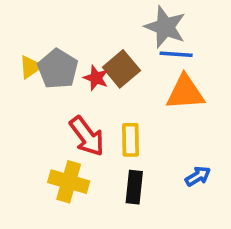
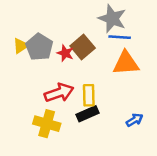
red arrow: (87, 136) -> (59, 93), turned -72
black rectangle: (134, 187) -> (88, 114), moved, turned 60

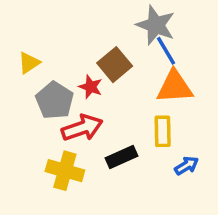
blue line: (120, 37) -> (166, 51), turned 55
gray pentagon: (39, 47) -> (55, 100), moved
red star: (65, 53) -> (91, 87), moved
yellow rectangle: (89, 95) -> (163, 131), moved

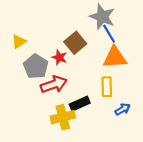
yellow cross: (65, 171) -> (63, 117), moved, turned -30

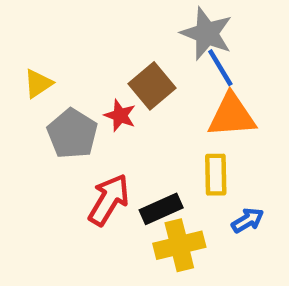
red arrow: (54, 84) -> (109, 200), moved, turned -40
yellow cross: (63, 117) -> (179, 245), moved

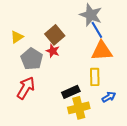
brown square: (152, 86) -> (55, 35), moved
red arrow: (109, 200) -> (26, 88), moved

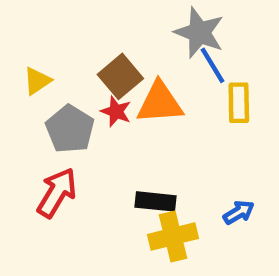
orange triangle: (102, 51) -> (160, 103), moved
yellow rectangle: (95, 77) -> (239, 103), moved
black rectangle: (71, 92) -> (155, 201), turned 30

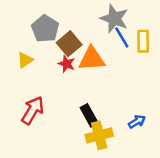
yellow triangle: (37, 81) -> (25, 60), moved
yellow rectangle: (239, 103) -> (143, 41), moved
gray pentagon: (70, 129) -> (45, 29), moved
black rectangle: (155, 201) -> (89, 115), turned 55

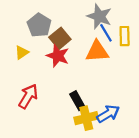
orange triangle: (92, 59) -> (97, 51), moved
red star: (67, 64) -> (58, 56), size x1.5
blue arrow: (137, 122) -> (108, 114), moved, size x1.5

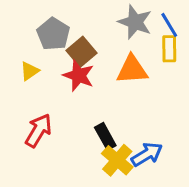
blue line: (106, 33) -> (169, 25), moved
yellow cross: (86, 118) -> (117, 160), turned -35

